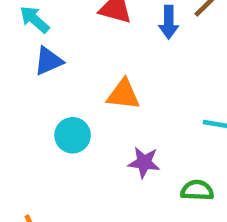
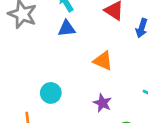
cyan circle: (73, 135) -> (51, 93), moved

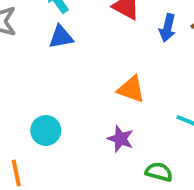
orange triangle: (103, 61) -> (131, 89), moved

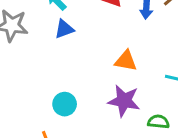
purple star: (120, 139) -> (124, 101), size x1.5

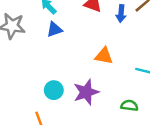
purple star: (124, 101) -> (86, 92), moved, turned -30

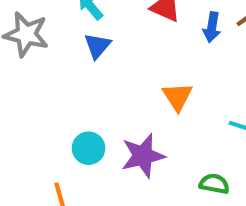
blue triangle: (54, 29) -> (97, 46), turned -35
orange triangle: (104, 56) -> (177, 97), turned 42

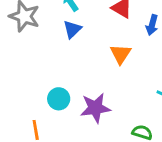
orange triangle: (177, 97) -> (121, 54), moved

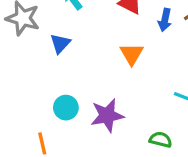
blue triangle: (72, 29) -> (60, 43), moved

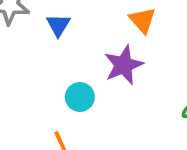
purple star: (107, 115) -> (124, 65), moved

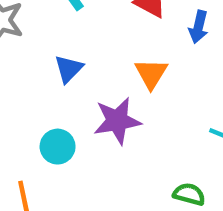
blue triangle: (58, 25) -> (69, 69), moved

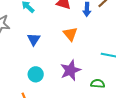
purple star: (117, 121) -> (70, 70), moved

